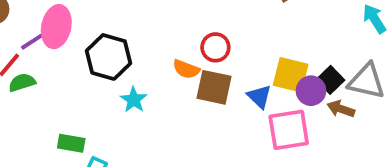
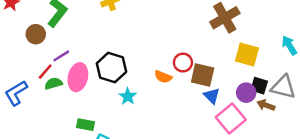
pink ellipse: (56, 27) -> (78, 77), moved
yellow square: (291, 75) -> (247, 55), moved
black square: (330, 80) -> (259, 86), turned -30
brown square: (214, 87) -> (203, 75), moved
pink square: (289, 130) -> (231, 118), turned -32

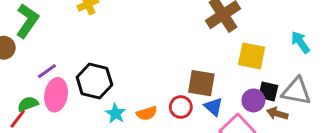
purple line: (61, 56) -> (47, 71), moved
red circle: (183, 63) -> (181, 107), moved
red line: (45, 72) -> (18, 119), moved
orange semicircle: (163, 77) -> (147, 113), moved, turned -36

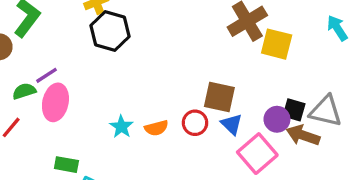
cyan arrow: (300, 42) -> (337, 28), moved
yellow square: (252, 56) -> (277, 44), moved
black hexagon: (94, 81) -> (110, 31), moved
green semicircle: (28, 104) -> (24, 91), moved
brown arrow: (277, 114) -> (303, 135), size x1.4

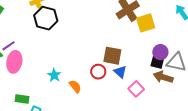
yellow square: (277, 44) -> (146, 23), turned -30
purple circle: (277, 119) -> (160, 52), moved
orange semicircle: (156, 128) -> (75, 86), moved, turned -112
pink square: (257, 154) -> (136, 89), size x0.7

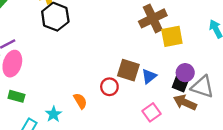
blue triangle: (120, 72) -> (149, 76), moved, turned 32
cyan star: (54, 75) -> (54, 114), moved
green rectangle: (22, 99) -> (16, 96), moved

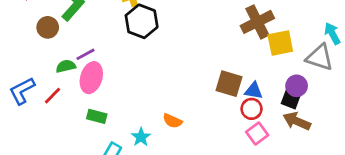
blue triangle: (149, 76) -> (254, 91), turned 49
red circle: (109, 87) -> (252, 109), moved
gray triangle: (202, 87) -> (320, 57), moved
orange semicircle: (80, 101) -> (172, 121), turned 147

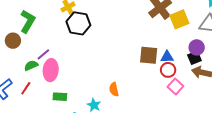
black square: (291, 99) -> (194, 58), turned -32
orange semicircle: (172, 121) -> (114, 89), turned 64

